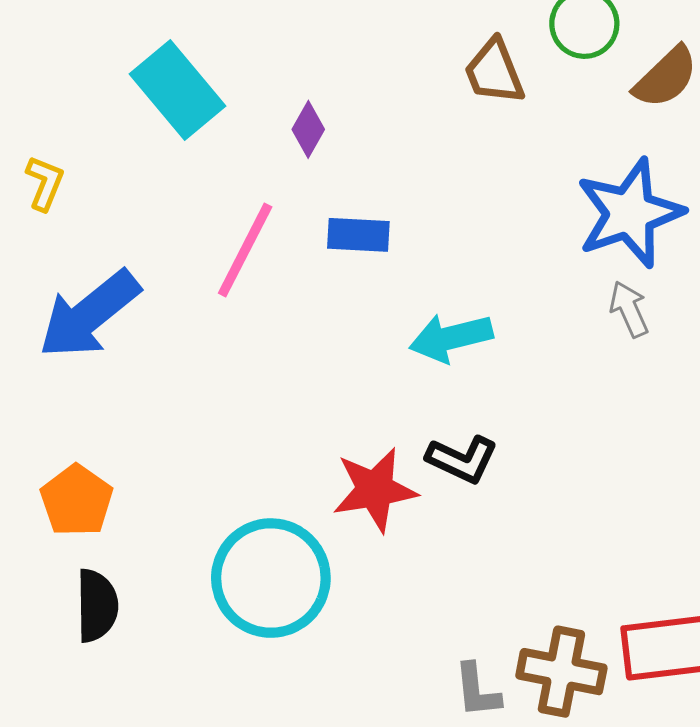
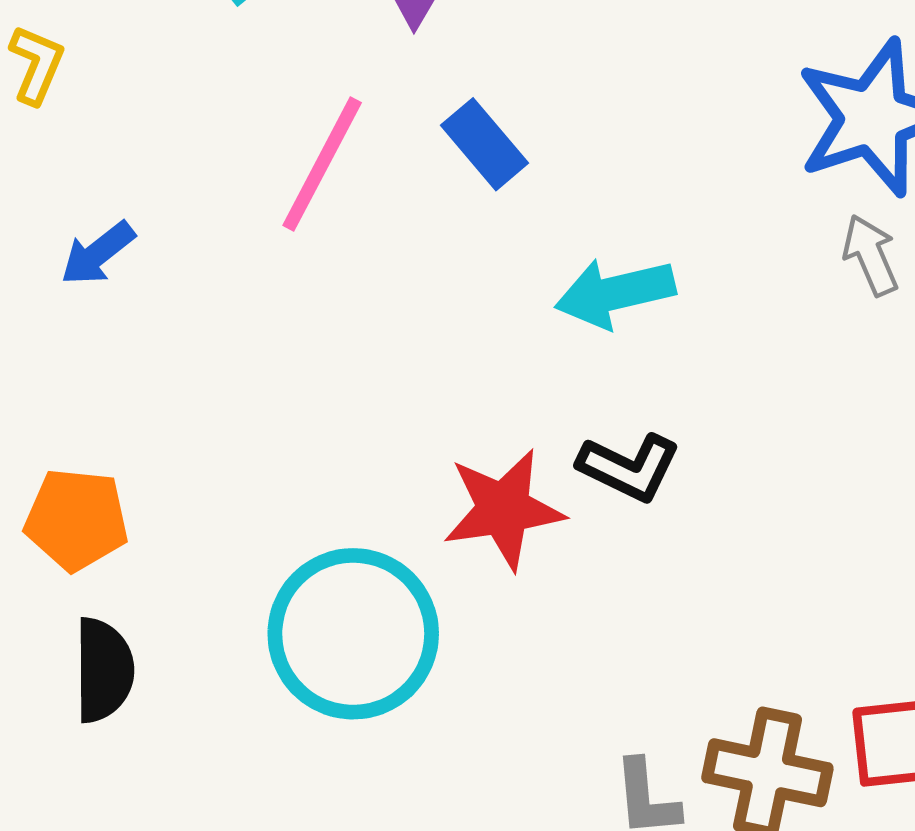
blue rectangle: (358, 235) -> (484, 144), turned 46
blue arrow: (89, 314) -> (98, 253), size x0.5
orange pentagon: (77, 501) -> (76, 520), turned -30

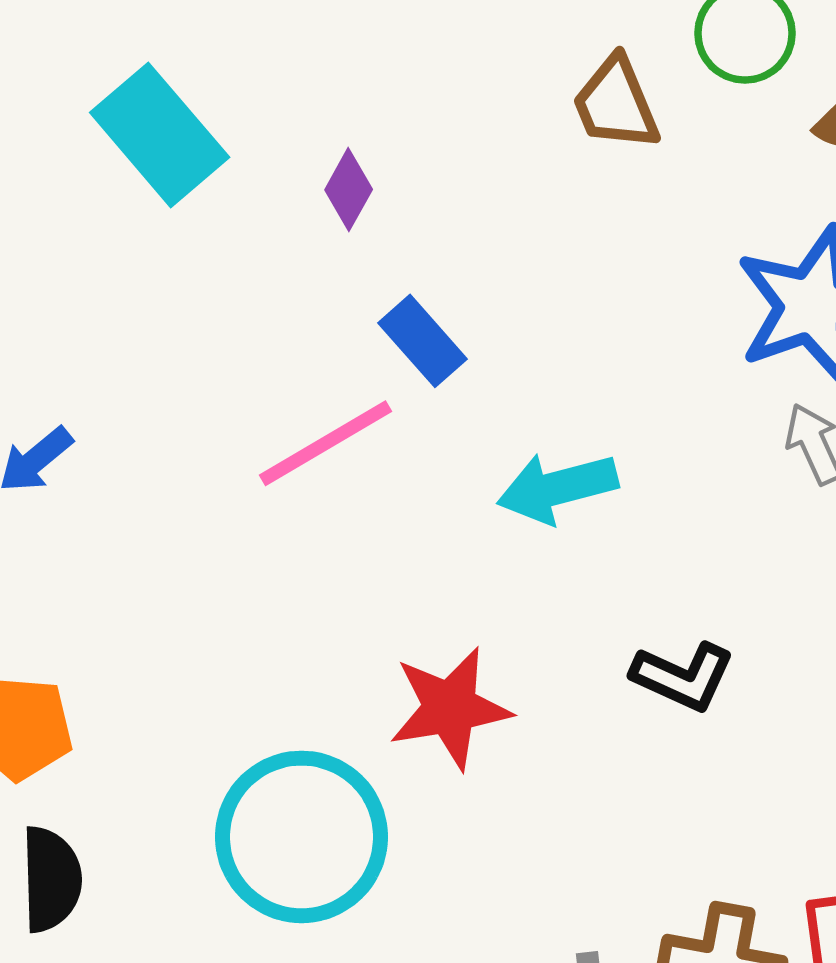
pink line: (322, 164) -> (325, 443), moved, turned 33
black L-shape: (629, 467) -> (683, 677), moved

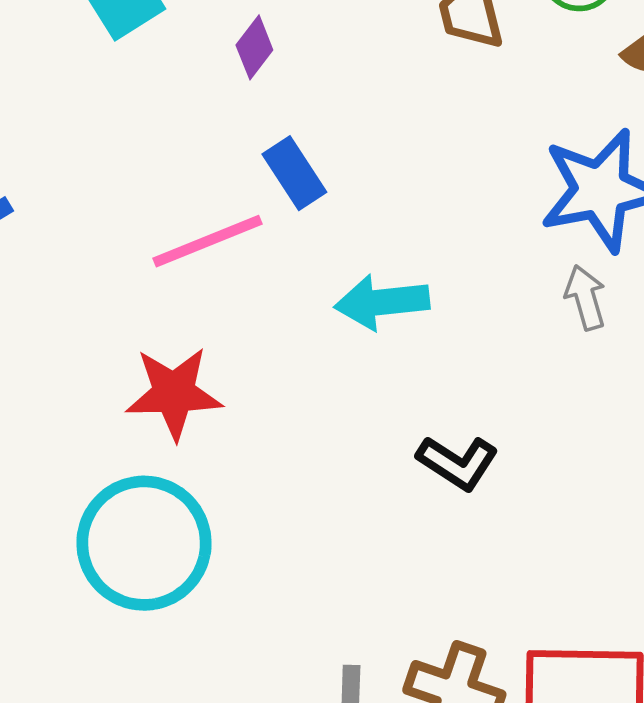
red star: (450, 708) -> (174, 393), moved

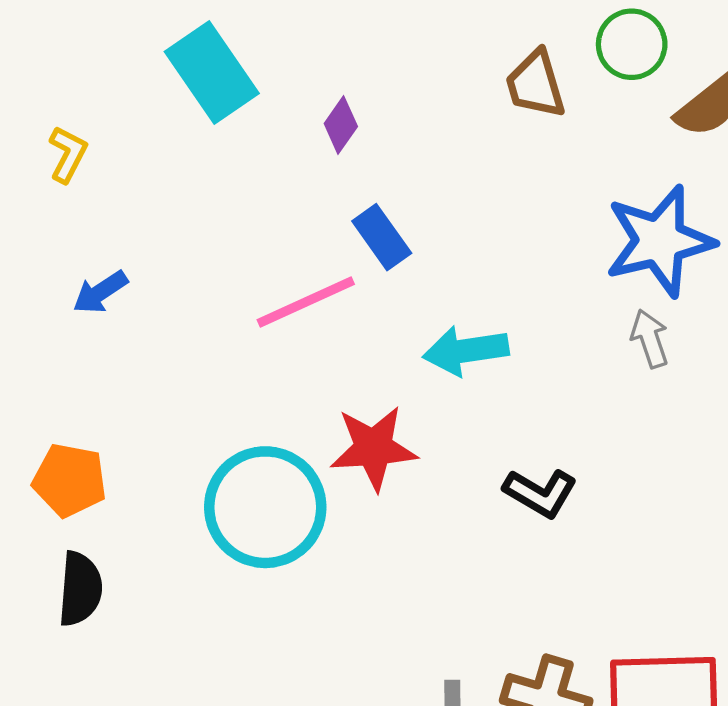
red star: (174, 393) -> (374, 448), moved
cyan circle: (144, 543) -> (265, 507), moved

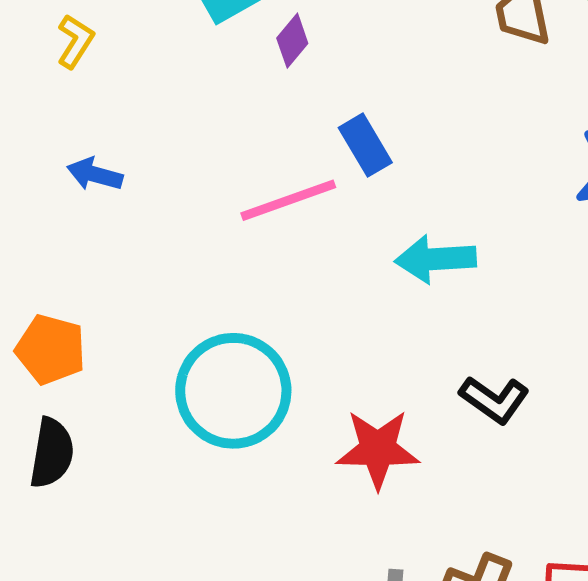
purple diamond: (341, 125) -> (292, 41), moved
blue arrow: (100, 292) -> (95, 174), turned 44
red star: (374, 448) -> (378, 449), moved

